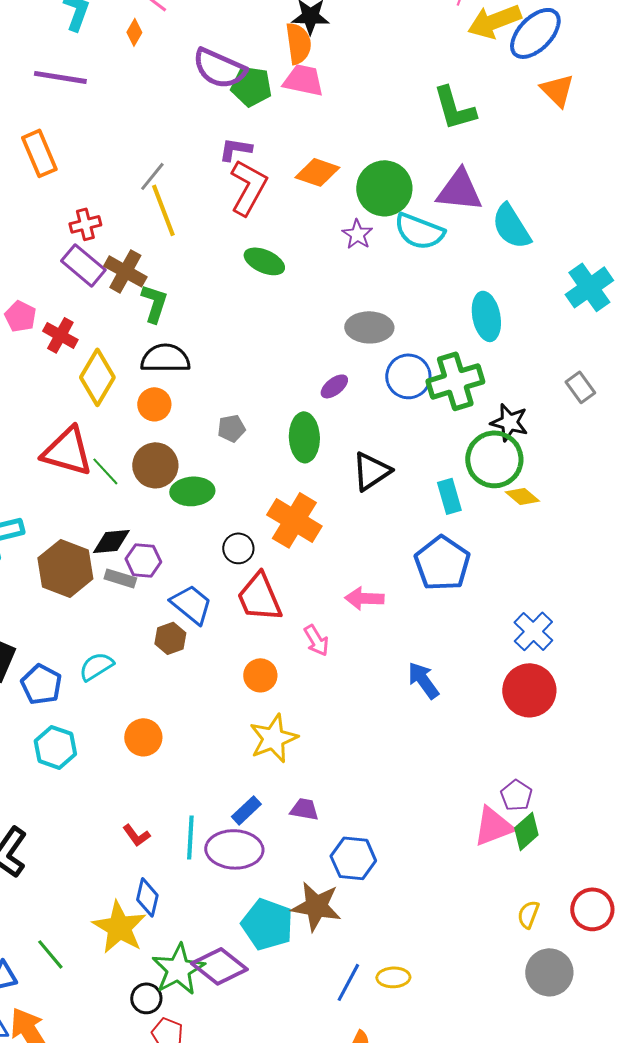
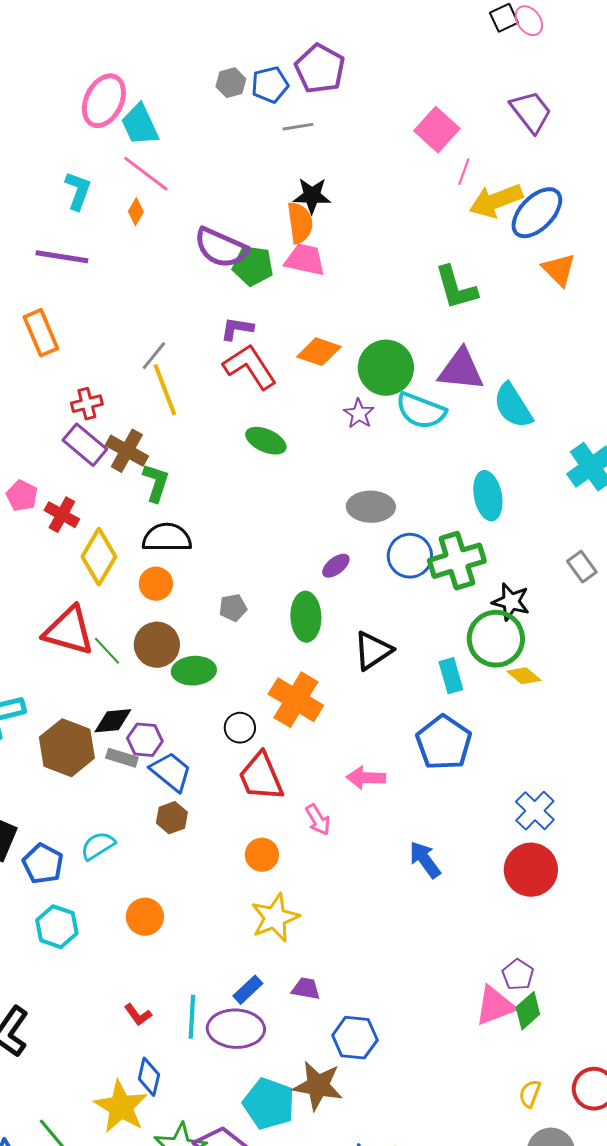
red L-shape: (248, 187) -> (250, 367), turned -62
blue trapezoid: (191, 604) -> (171, 772), moved

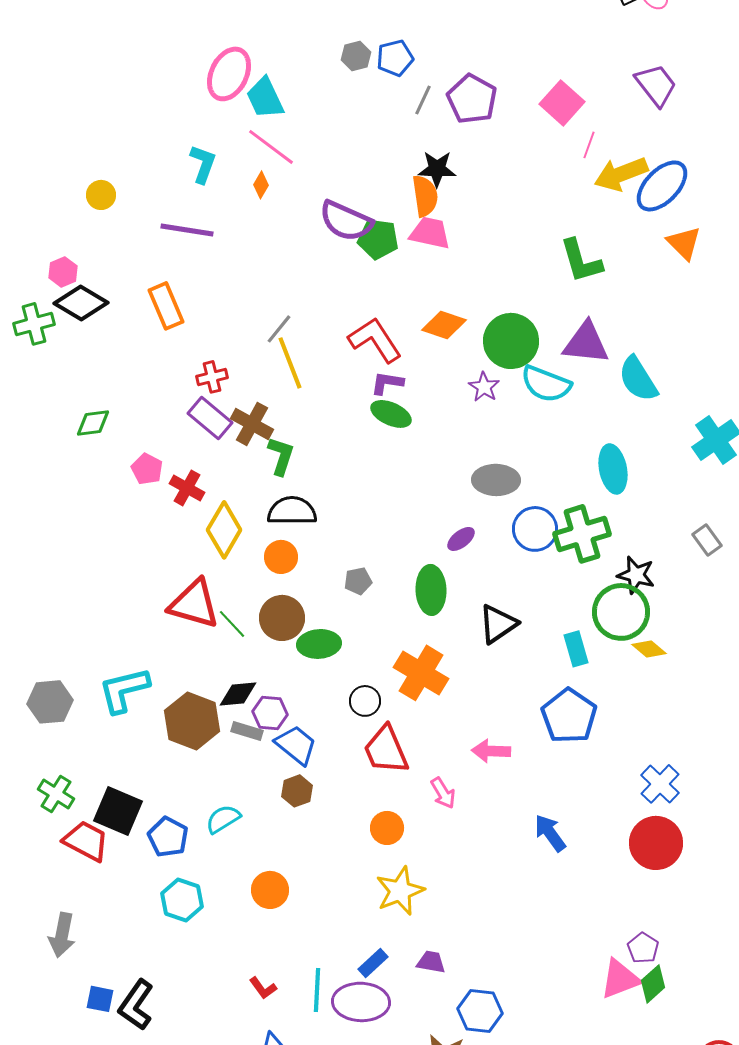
purple pentagon: (320, 69) -> (472, 99), moved
gray line: (298, 127) -> (423, 100), turned -56
purple L-shape: (237, 329) -> (387, 383), moved

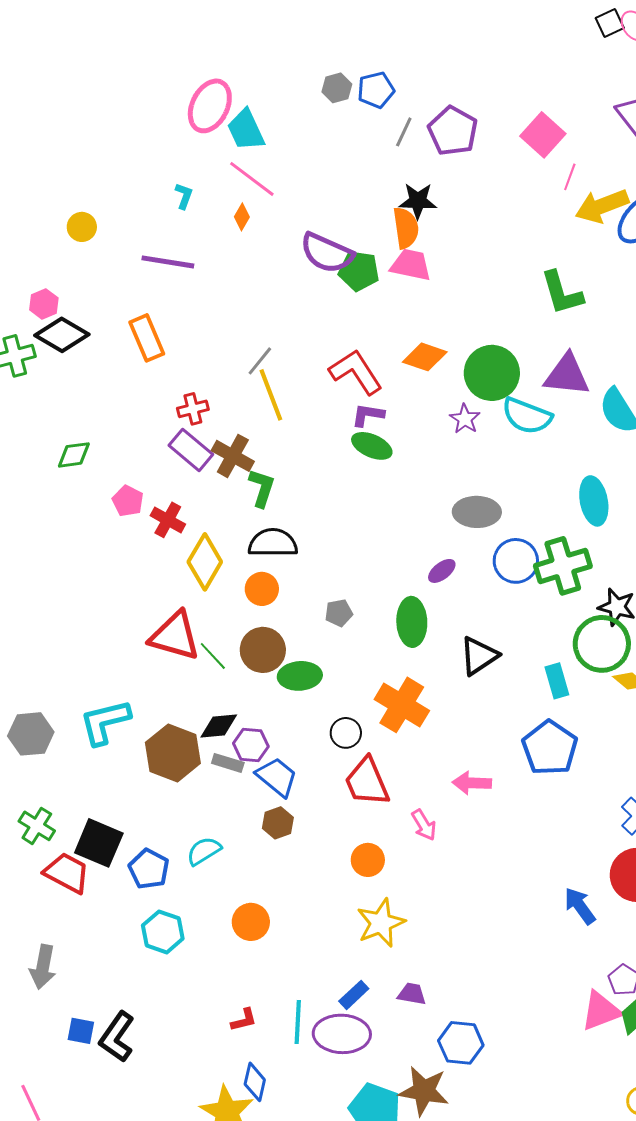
cyan L-shape: (203, 164) -> (184, 196), size x0.7
blue arrow: (550, 833) -> (580, 906), moved
red L-shape: (263, 988) -> (244, 1020), turned -68

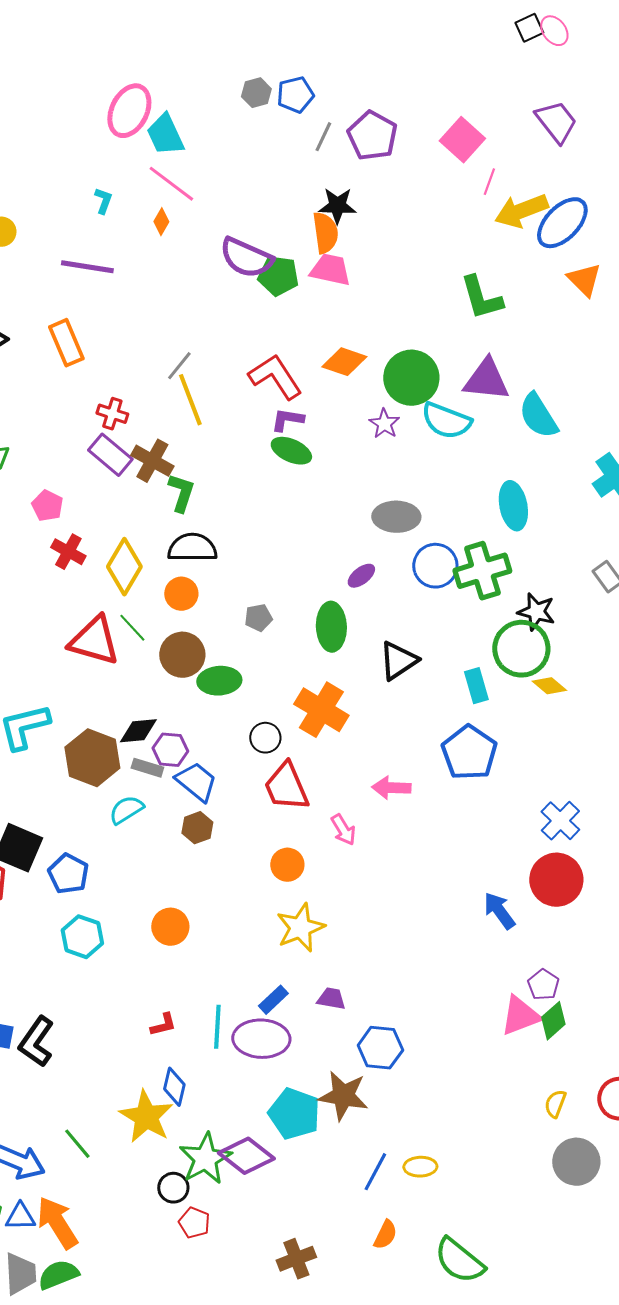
red cross: (193, 409) -> (112, 414), turned 32
red cross: (168, 520) -> (68, 552), moved
green line: (213, 656) -> (132, 628), moved
cyan semicircle: (204, 851) -> (126, 810), moved

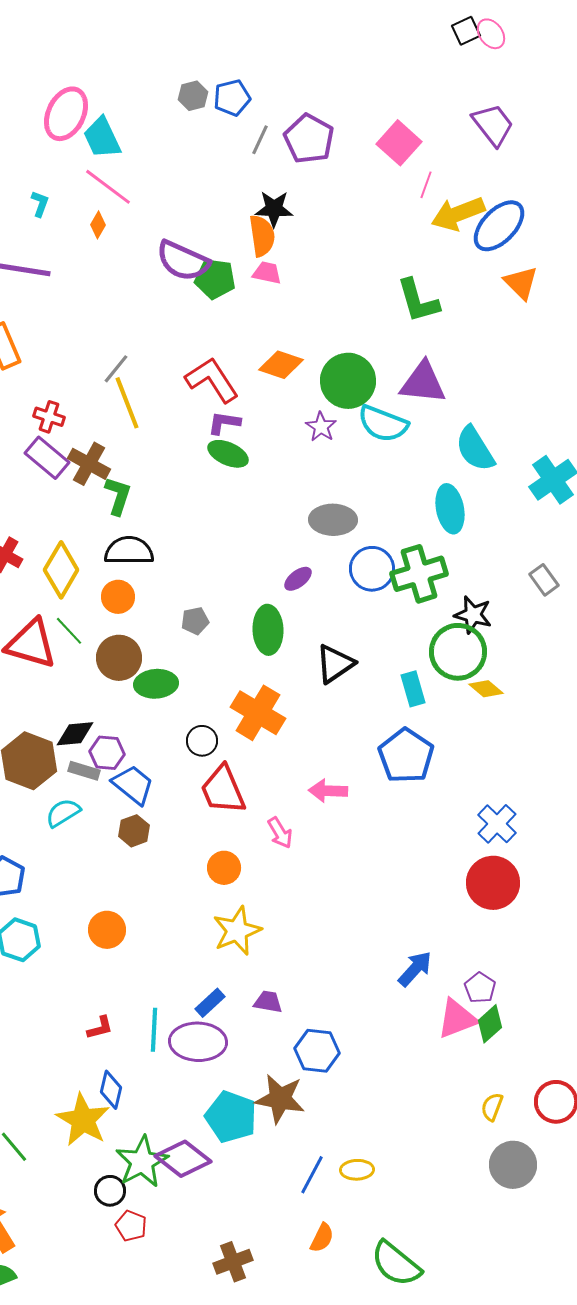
pink trapezoid: (330, 270) -> (267, 273), size x0.7
cyan semicircle: (538, 416) -> (475, 449), moved
blue arrow: (499, 911) -> (415, 969), moved, turned 78

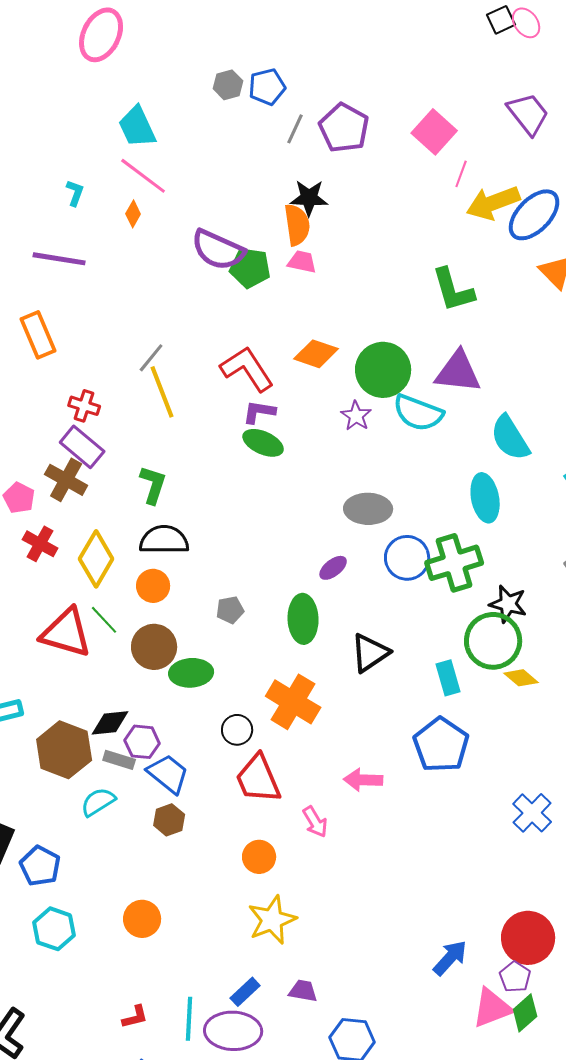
pink ellipse: (66, 114) -> (101, 35), moved
brown cross: (89, 464) -> (66, 480), moved
red circle: (493, 883) -> (528, 938), moved

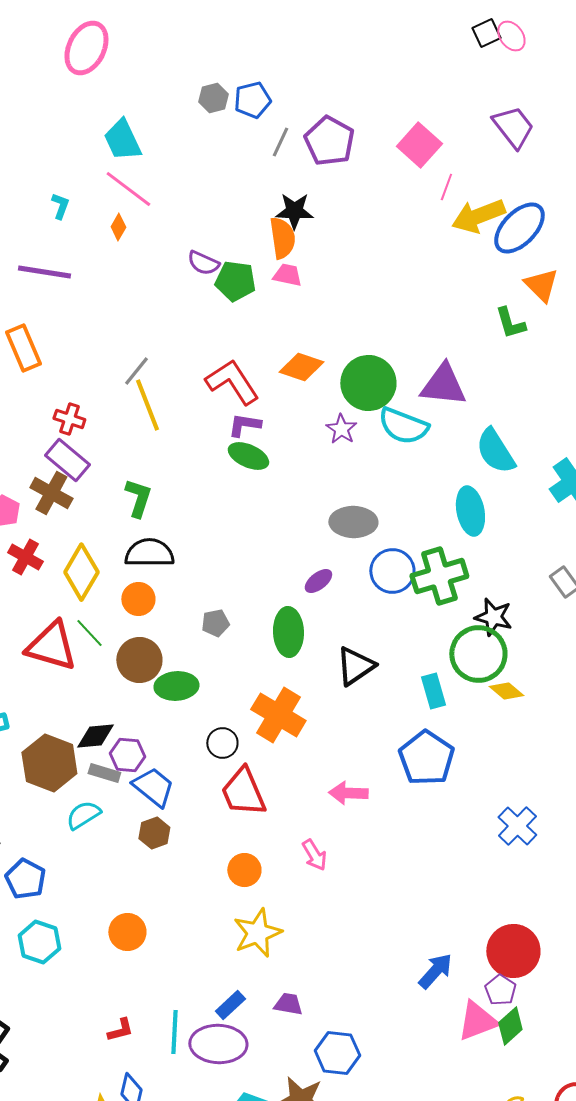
purple semicircle: (218, 250) -> (203, 263), size x0.6
green L-shape: (453, 290) -> (510, 323), moved, size x0.7
pink arrow: (315, 822) -> (314, 855), moved

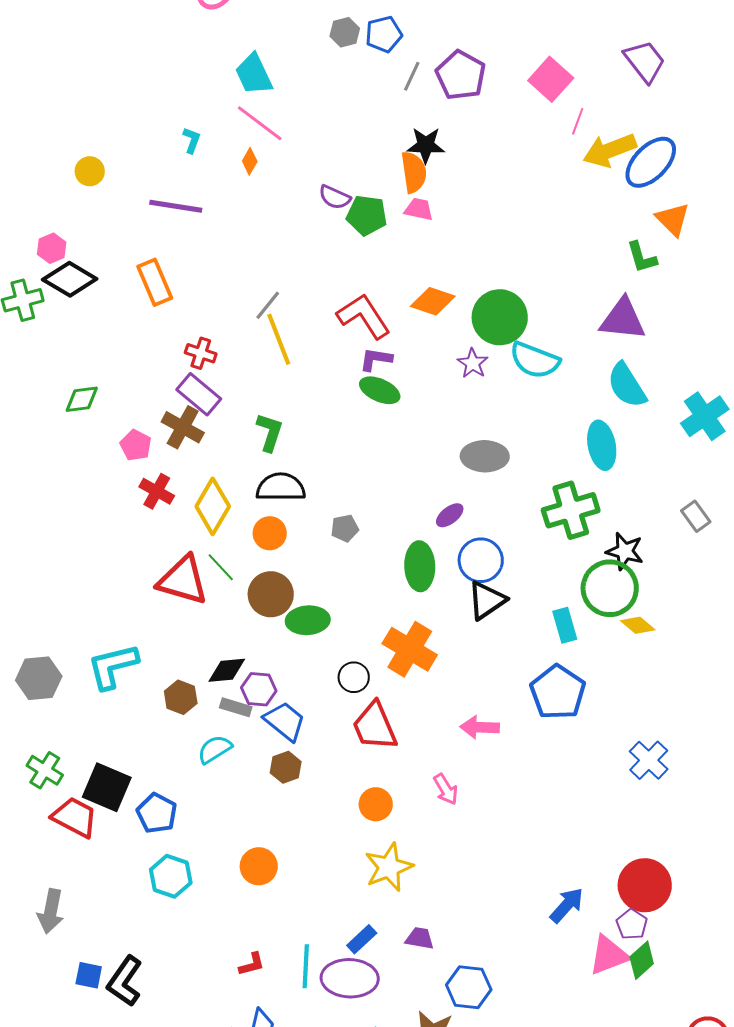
purple triangle: (443, 385) -> (623, 319), moved
blue circle: (392, 571) -> (481, 560), moved
gray pentagon: (215, 623) -> (345, 528), moved
brown hexagon: (49, 763) -> (181, 697), size x0.6

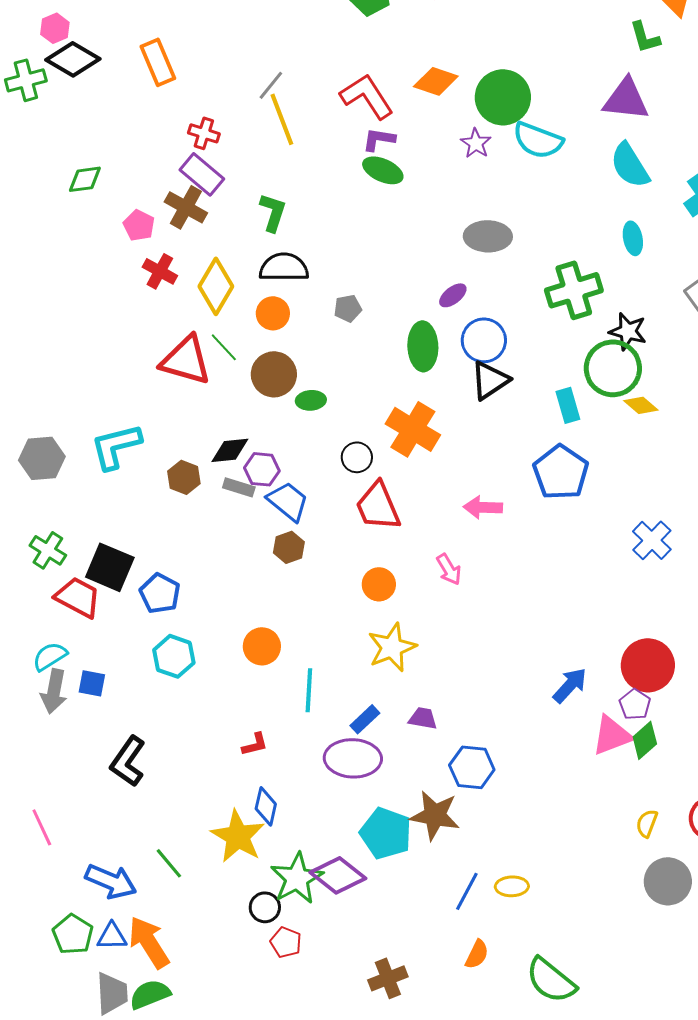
cyan ellipse: (602, 445) -> (633, 238), moved, size x0.7
green ellipse: (308, 620) -> (311, 400), size x0.7
cyan semicircle: (215, 749) -> (50, 656), moved
cyan line: (306, 966) -> (309, 690), moved
blue square: (89, 975) -> (92, 683), moved

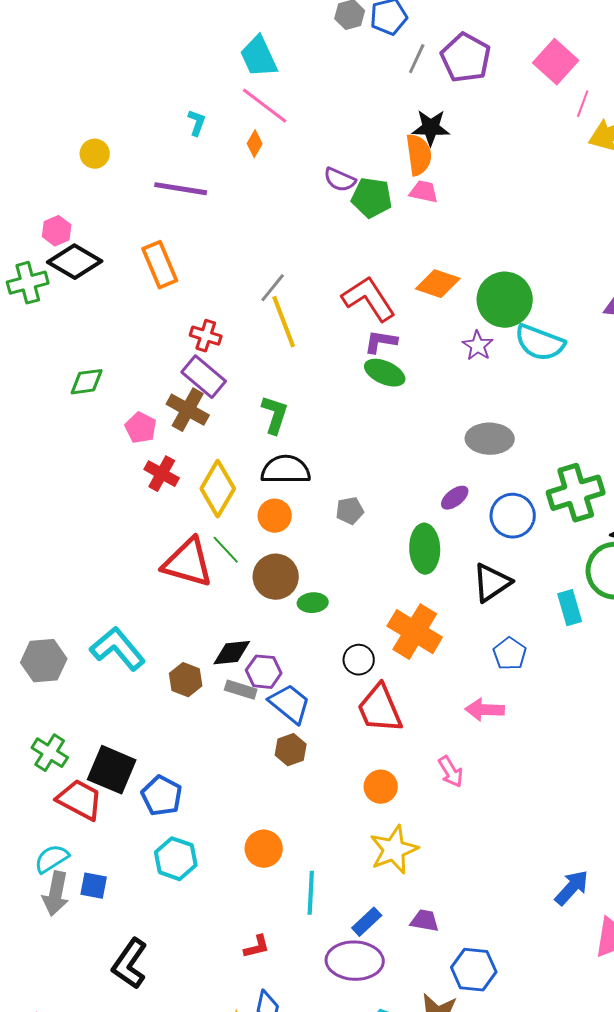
blue circle: (484, 340) -> (513, 516), moved
cyan L-shape: (116, 446) -> (118, 649), turned 64
blue pentagon: (561, 472) -> (510, 654), moved, size x0.6

